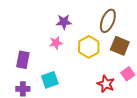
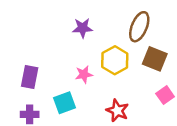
pink star: (56, 43) -> (84, 74), moved
red star: (106, 84) -> (117, 111), moved

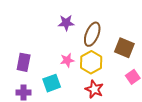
brown ellipse: (139, 27) -> (92, 34), moved
yellow hexagon: (115, 60) -> (91, 62), moved

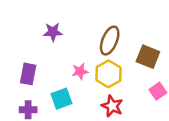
purple star: (66, 23) -> (53, 32), moved

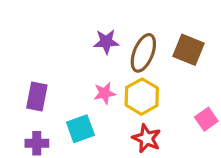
purple star: (53, 32) -> (106, 42), moved
brown square: (148, 57) -> (189, 50), moved

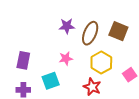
yellow hexagon: (142, 97) -> (101, 63), moved

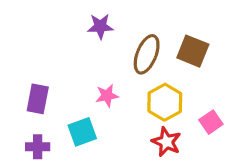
purple star: (67, 26) -> (100, 26), moved
red star: (92, 87) -> (166, 142), moved

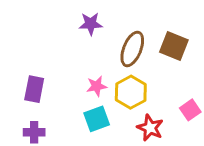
yellow hexagon: (165, 102) -> (131, 92), moved
cyan square: (82, 132) -> (97, 119), moved

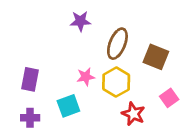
brown square: (174, 46) -> (156, 57), moved
cyan square: (97, 119) -> (68, 106), moved

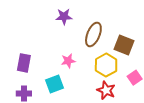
yellow hexagon: (116, 82) -> (106, 65), moved

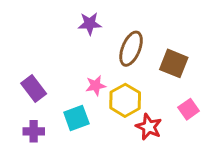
purple rectangle: (24, 63) -> (34, 89), turned -48
yellow hexagon: (106, 65) -> (125, 100), moved

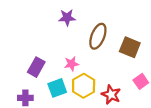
purple rectangle: (34, 89) -> (36, 67), moved, turned 66
yellow hexagon: (125, 100) -> (84, 86), moved

